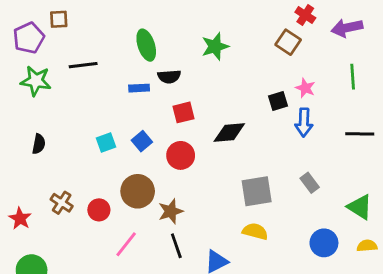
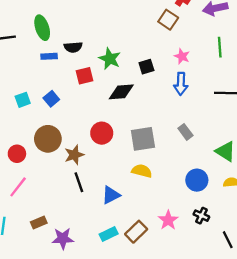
green ellipse: (146, 45) -> (42, 28), moved
green star: (215, 46) -> (110, 59), moved, turned -30
black square: (278, 101) -> (146, 67), moved
red circle: (181, 155) -> (102, 133), moved
pink line: (126, 244) -> (18, 187), moved

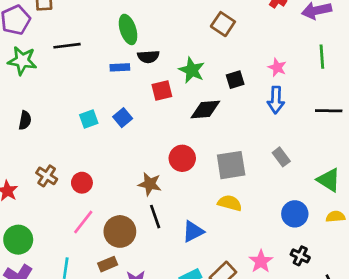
brown square: (168, 20) -> (223, 24), moved
green ellipse: (42, 28) -> (128, 29), moved
brown circle: (48, 139) -> (120, 231), moved
brown star: (74, 155) -> (150, 184), turned 30

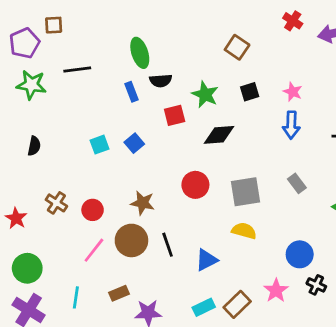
blue rectangle: (120, 67) -> (131, 92), turned 72
black square: (235, 80) -> (250, 92), moved
brown star: (150, 184) -> (143, 203), moved
blue circle: (295, 214) -> (300, 254), moved
brown circle: (120, 231) -> (131, 240), moved

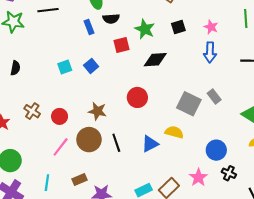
gray square: (245, 192) -> (189, 104), moved, turned 35
blue triangle: (207, 260) -> (150, 144), moved

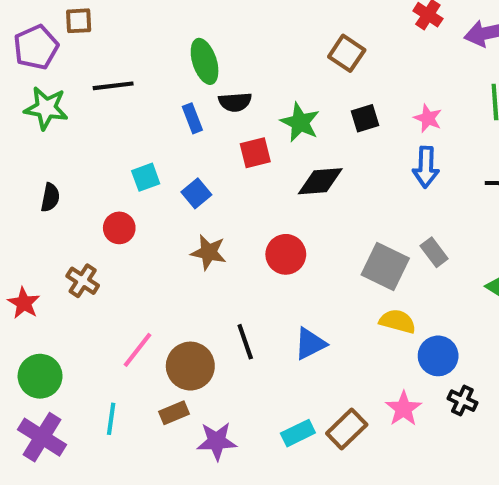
cyan square: (65, 67) -> (146, 177), moved
brown star: (97, 111) -> (209, 252), moved
red circle: (60, 116) -> (119, 228), moved
yellow semicircle: (174, 132) -> (397, 321), moved
brown circle: (89, 140) -> (190, 366), moved

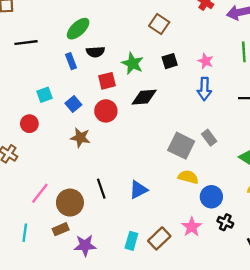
green ellipse: (205, 61) -> (78, 29), turned 65
red circle: (286, 254) -> (106, 111), moved
cyan rectangle: (298, 433) -> (131, 241), turned -48

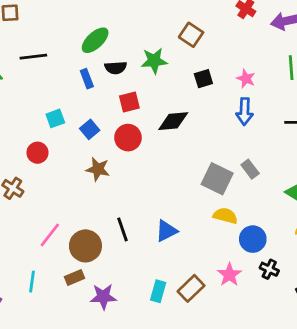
green star: (133, 63) -> (154, 61), moved, turned -30

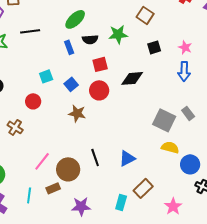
pink star: (229, 275) -> (173, 206), moved
brown rectangle: (75, 277) -> (53, 188), moved
brown rectangle: (191, 288) -> (143, 188), moved

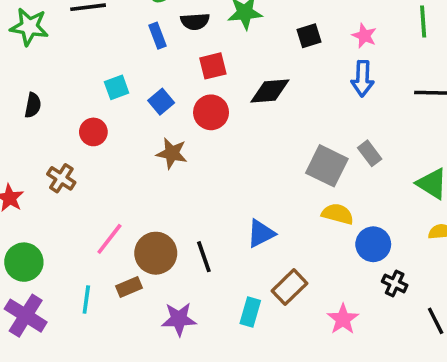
black line: (95, 157) -> (204, 257), moved

